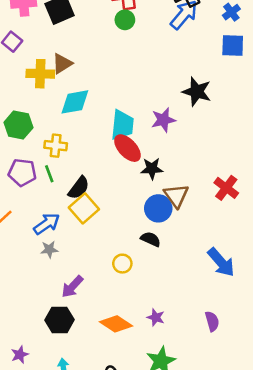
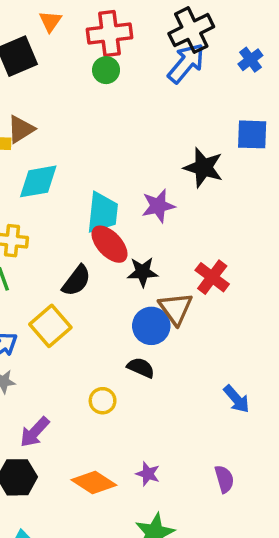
blue square: (233, 45) -> (252, 134), moved
black semicircle: (79, 188) -> (76, 281), moved
red cross: (226, 188) -> (212, 277), moved
blue arrow: (221, 262) -> (237, 399), size x0.7

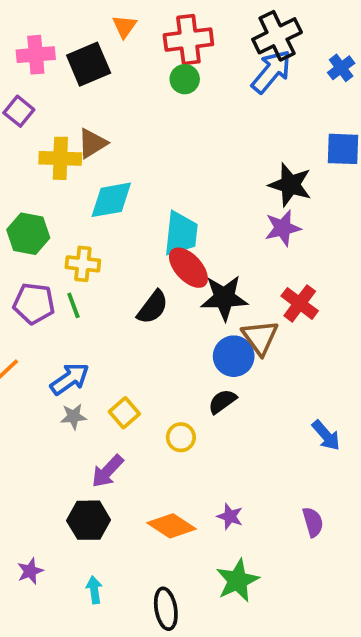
purple star: (158, 206) -> (283, 228), moved
black star: (143, 272) -> (224, 298), size x1.4
yellow square: (50, 326) -> (124, 413), moved, size x0.7
black semicircle: (141, 368) -> (222, 401), turned -60

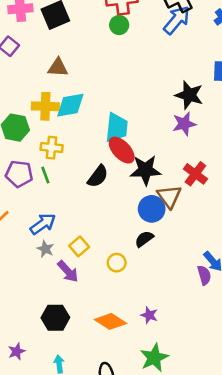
brown triangle: (92, 143) -> (58, 68), turned 35
yellow cross: (60, 158) -> (45, 106), moved
gray star: (73, 417) -> (45, 249), turned 30
purple arrow: (107, 471) -> (68, 271), moved, turned -85
purple semicircle: (313, 522) -> (204, 275), moved

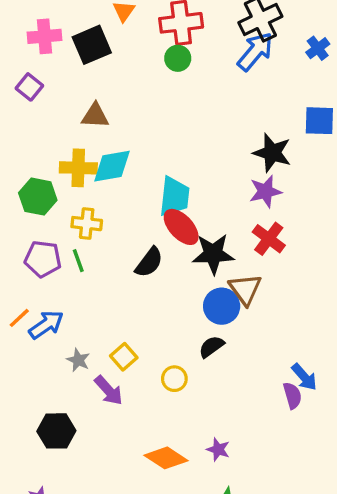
red cross: (195, 174) -> (269, 239), moved
blue arrow: (43, 224) -> (46, 325), moved
black hexagon: (55, 318) -> (56, 431), moved

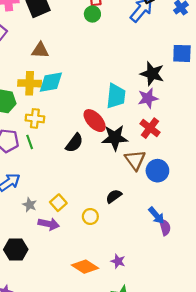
cyan trapezoid: (174, 197) -> (116, 96), moved
blue circle: (222, 306) -> (157, 171), moved
blue arrow: (304, 377) -> (156, 215), moved
purple arrow: (109, 390) -> (49, 224), turned -36

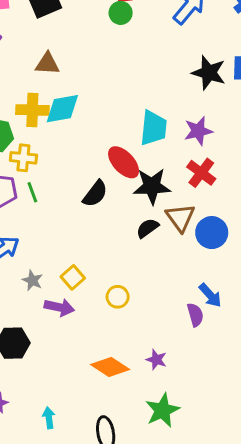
black star: (152, 74) -> (209, 73), moved
yellow cross: (35, 118) -> (23, 158), moved
black semicircle: (114, 196) -> (147, 228), moved
purple semicircle: (165, 227) -> (195, 315), moved

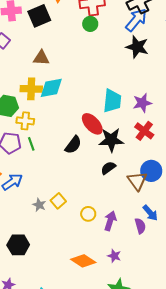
black star: (209, 73) -> (137, 47), moved
brown triangle: (180, 218) -> (137, 181), moved
gray star: (32, 280) -> (39, 205), moved
purple arrow: (59, 307) -> (110, 221), moved, turned -84

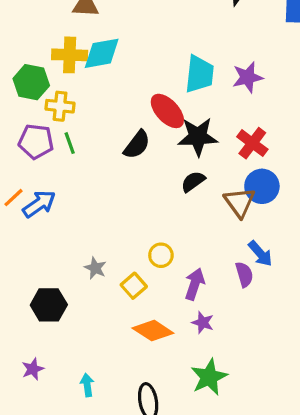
red cross: (144, 131) -> (252, 143), moved
yellow square: (58, 201) -> (134, 286), moved
gray star: (39, 205) -> (95, 268), moved
purple arrow: (110, 221) -> (195, 284), moved

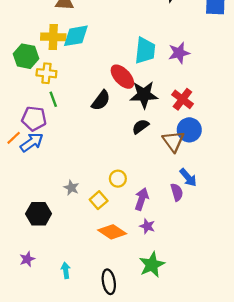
purple pentagon: (36, 141) -> (34, 119), moved

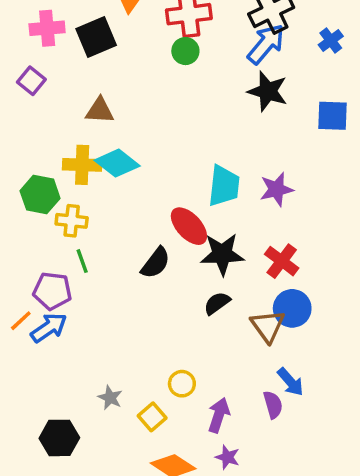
cyan diamond: (76, 36) -> (117, 163), turned 48

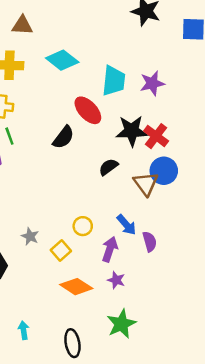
cyan diamond: (117, 163) -> (62, 60), moved
black star: (222, 254) -> (132, 131), moved
blue arrow: (290, 382) -> (126, 225), moved

